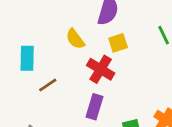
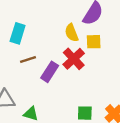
yellow semicircle: (75, 39) -> (72, 33), moved
purple rectangle: (94, 107) -> (50, 72), moved

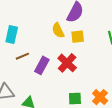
red cross: (74, 59) -> (67, 63), moved

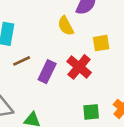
yellow square: (78, 37) -> (101, 43), moved

